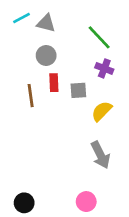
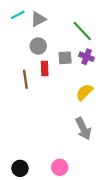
gray triangle: (46, 23) -> (38, 19), turned -42
gray square: (78, 90) -> (65, 58), moved
pink circle: (86, 202) -> (60, 167), moved

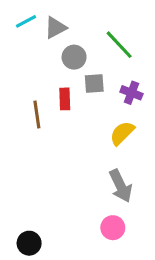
gray circle: (38, 46) -> (74, 57), moved
purple cross: (87, 57) -> (131, 93), moved
pink circle: (60, 167) -> (113, 228), moved

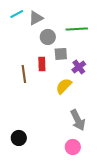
green line: (119, 45) -> (77, 29), turned -50
purple cross: (131, 93) -> (79, 67), moved, turned 32
yellow semicircle: (122, 133) -> (64, 86), moved
black circle: (29, 243) -> (19, 138), moved

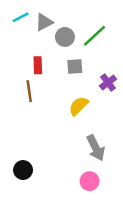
green line: (77, 29) -> (95, 36), turned -40
gray circle: (48, 37) -> (65, 37), moved
red rectangle: (42, 64) -> (38, 65), moved
purple cross: (79, 67) -> (108, 83), moved

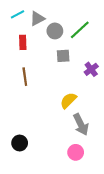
red rectangle: (38, 65) -> (23, 42), moved
yellow semicircle: (78, 106) -> (68, 100), moved

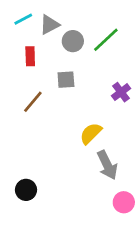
gray square: (63, 56) -> (66, 80), moved
brown line: (25, 77) -> (33, 102), turned 48
pink circle: (76, 152) -> (124, 202), moved

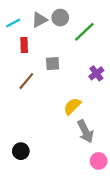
cyan line: (23, 19) -> (13, 23), moved
gray circle: (73, 41) -> (60, 18), moved

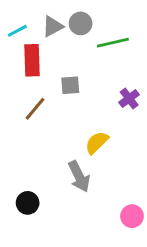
green line: (84, 32) -> (113, 43), turned 30
red rectangle: (24, 45) -> (32, 60), size x1.5
gray arrow: (85, 131) -> (79, 176), moved

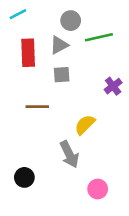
gray triangle: (53, 26) -> (59, 45), moved
cyan line: (17, 31) -> (18, 14), moved
brown line: (35, 109) -> (37, 107), moved, turned 50
pink circle: (132, 216) -> (98, 189), moved

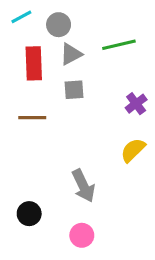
gray circle: (71, 21) -> (59, 25), moved
brown line: (37, 107) -> (32, 118), moved
yellow semicircle: (85, 125) -> (133, 150), moved
pink circle: (98, 189) -> (82, 235), moved

